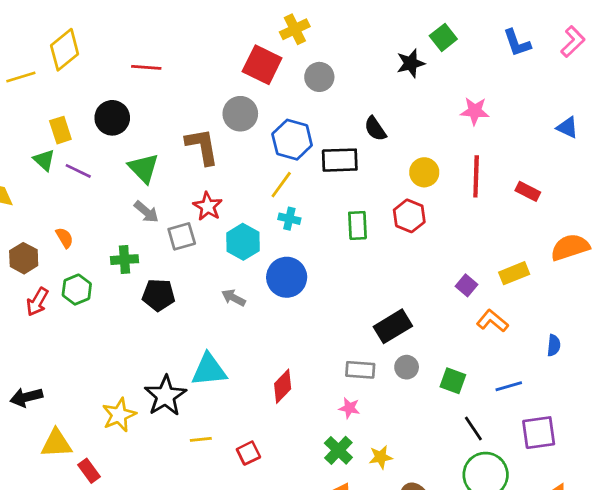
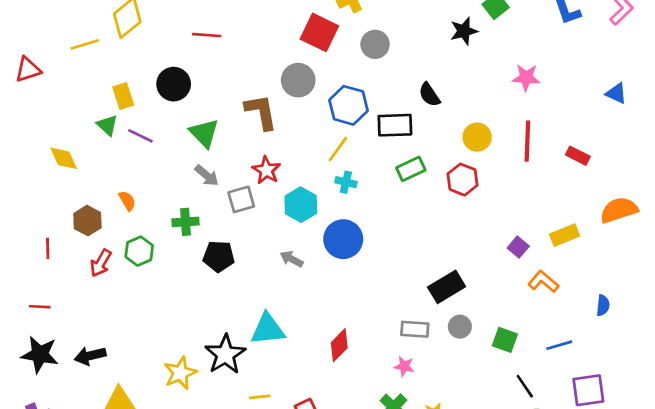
green rectangle: (357, 225) -> (411, 169), moved, turned 68

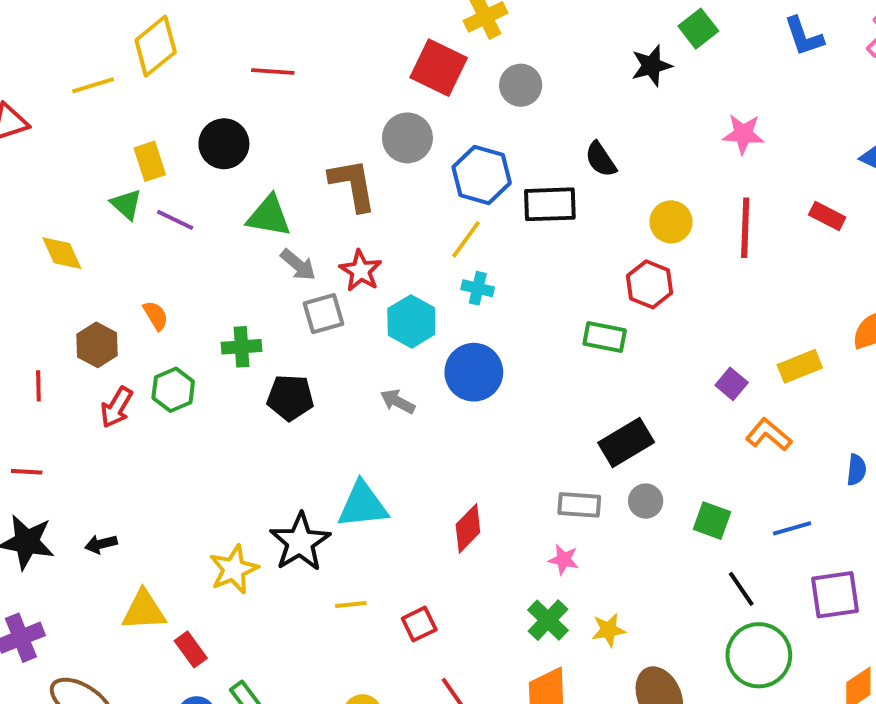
green triangle: (204, 133) -> (269, 216), turned -36
red rectangle: (578, 156) -> (827, 216), moved
green rectangle: (411, 169) -> (605, 337), moved, turned 36
gray arrow: (207, 176) -> (298, 265), moved
black arrow: (90, 356) -> (101, 544), size x0.7

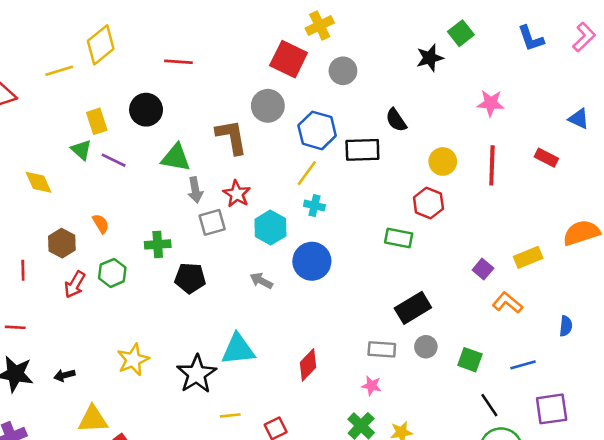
gray arrow: (298, 265) -> (195, 190), turned 40
yellow star: (234, 569) -> (133, 360), moved

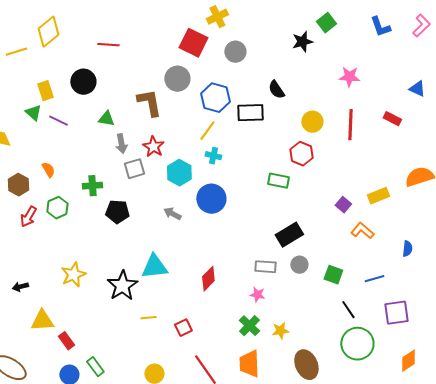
green triangle: (176, 158) -> (106, 119), size x0.7

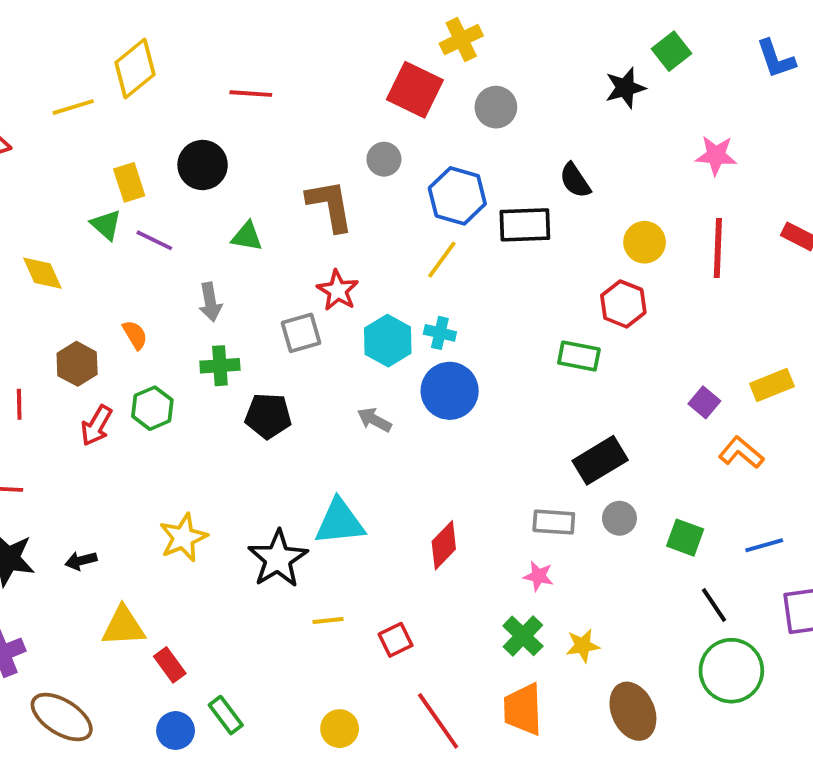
gray circle: (177, 79) -> (384, 159), size x0.7
gray arrow: (121, 144) -> (210, 302), moved
cyan cross: (213, 156) -> (440, 333), moved

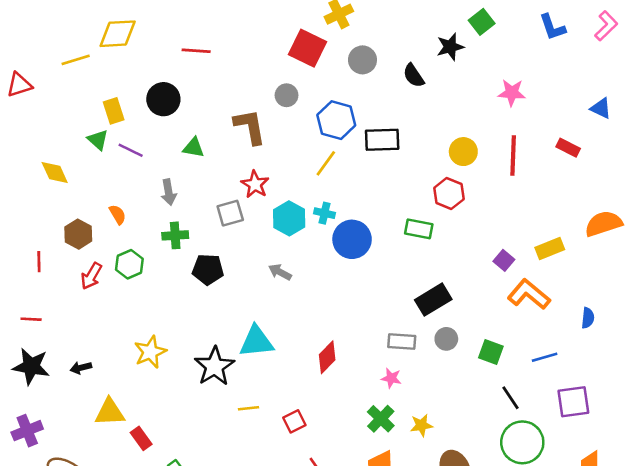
yellow diamond: (135, 68) -> (118, 34), turned 36
black semicircle: (575, 180) -> (414, 76), moved
blue circle: (450, 391) -> (352, 239), moved
orange L-shape: (741, 453) -> (529, 294), size x1.4

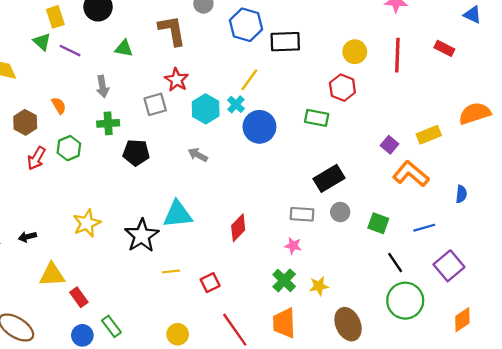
yellow line: (326, 163) -> (249, 80), moved
cyan cross: (324, 213) -> (236, 104), turned 30
purple square: (573, 402) -> (449, 266), turned -32

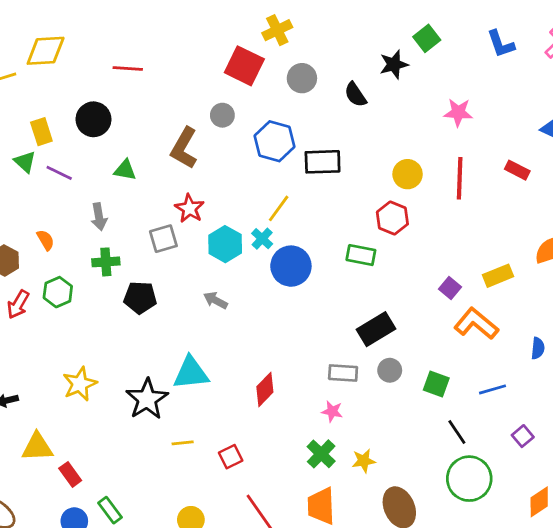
brown L-shape: (172, 30) -> (184, 148), turned -140
purple square: (449, 266) -> (523, 436), size x0.6

